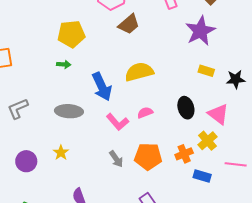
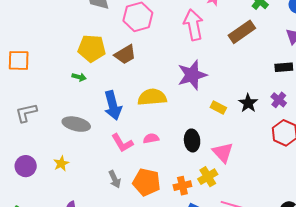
brown trapezoid: (129, 24) -> (125, 55), moved
purple star: (200, 31) -> (192, 75), moved
black star: (236, 79) -> (248, 103), moved, turned 30

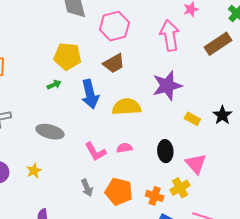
brown trapezoid: (125, 55) -> (114, 63), moved
green arrow: (79, 77) -> (54, 85), turned -40
blue arrow: (113, 105) -> (90, 94), moved
orange cross: (182, 186) -> (155, 196), turned 30

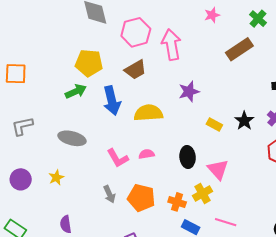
pink arrow: (170, 35) -> (171, 45), moved
green arrow: (54, 85) -> (76, 91), size x1.5
purple star: (167, 86) -> (189, 92), size x0.7

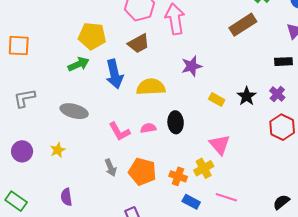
black ellipse: (188, 157) -> (176, 122), moved

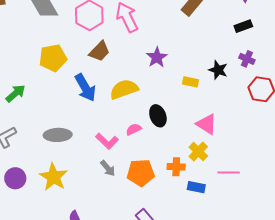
green arrow: (79, 64) -> (15, 93), moved
yellow star: (58, 150) -> (53, 177), size x1.8
purple circle: (22, 151) -> (15, 178), moved
gray arrow: (111, 168) -> (108, 168), moved

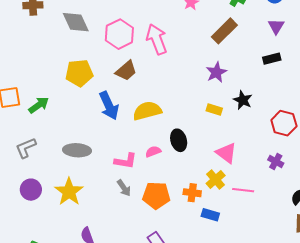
purple star: (157, 57) -> (216, 72), moved
purple cross: (247, 59) -> (276, 162), moved
pink L-shape: (107, 141) -> (126, 161), turned -40
pink line: (229, 173) -> (243, 190), moved

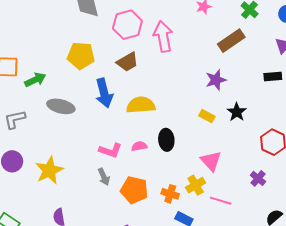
gray ellipse: (77, 150) -> (61, 106), moved

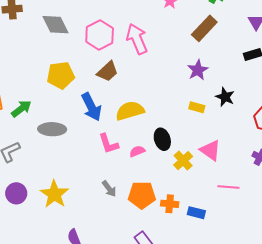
pink L-shape: (110, 150) -> (108, 144), moved, turned 65
yellow cross: (196, 185) -> (183, 161), moved
orange cross: (170, 194) -> (170, 204), moved

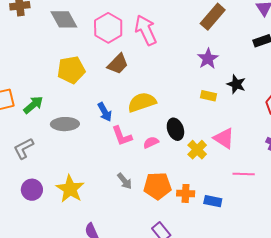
blue arrow: (91, 107) -> (105, 112), moved, size x0.7

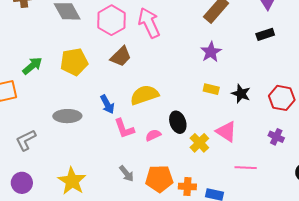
black star: (236, 84) -> (241, 94), moved
green arrow: (33, 105) -> (32, 66), moved
purple circle: (32, 190) -> (22, 183), moved

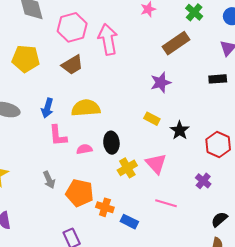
blue arrow: (107, 104) -> (47, 108), turned 30

